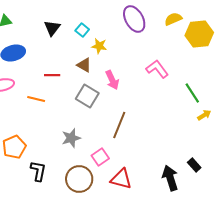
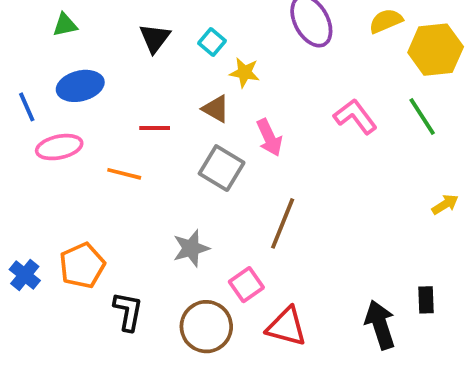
green line: (192, 93) -> (422, 116), moved
black rectangle: (194, 165) -> (426, 300), turned 40

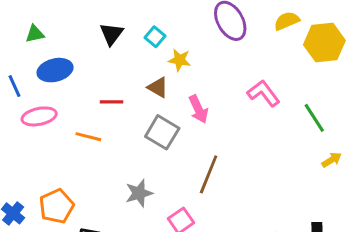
green triangle: (65, 25) -> (35, 34), moved
green line: (422, 116) -> (314, 118), moved

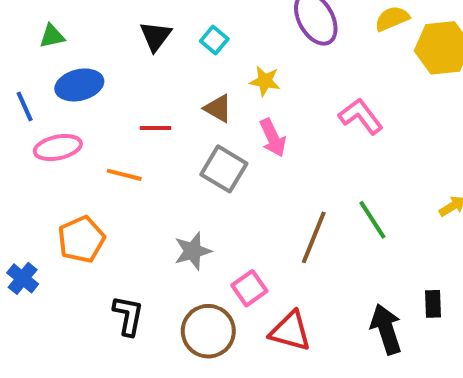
yellow star: (180, 60) -> (265, 81), moved
green line: (314, 118) -> (372, 220), moved
brown line: (209, 174) -> (314, 237), moved
orange pentagon: (56, 206) -> (81, 239), moved

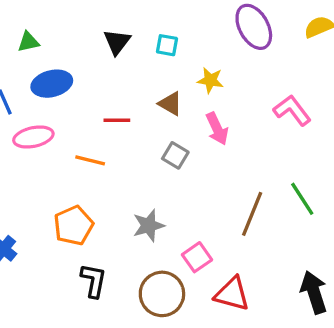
cyan square: (214, 40) -> (167, 45), turned -30
gray square: (224, 169) -> (175, 155), size x0.7
orange pentagon: (81, 239) -> (73, 225), moved

